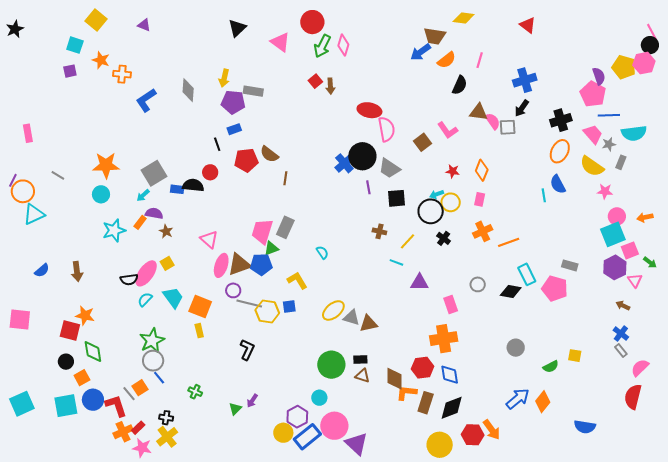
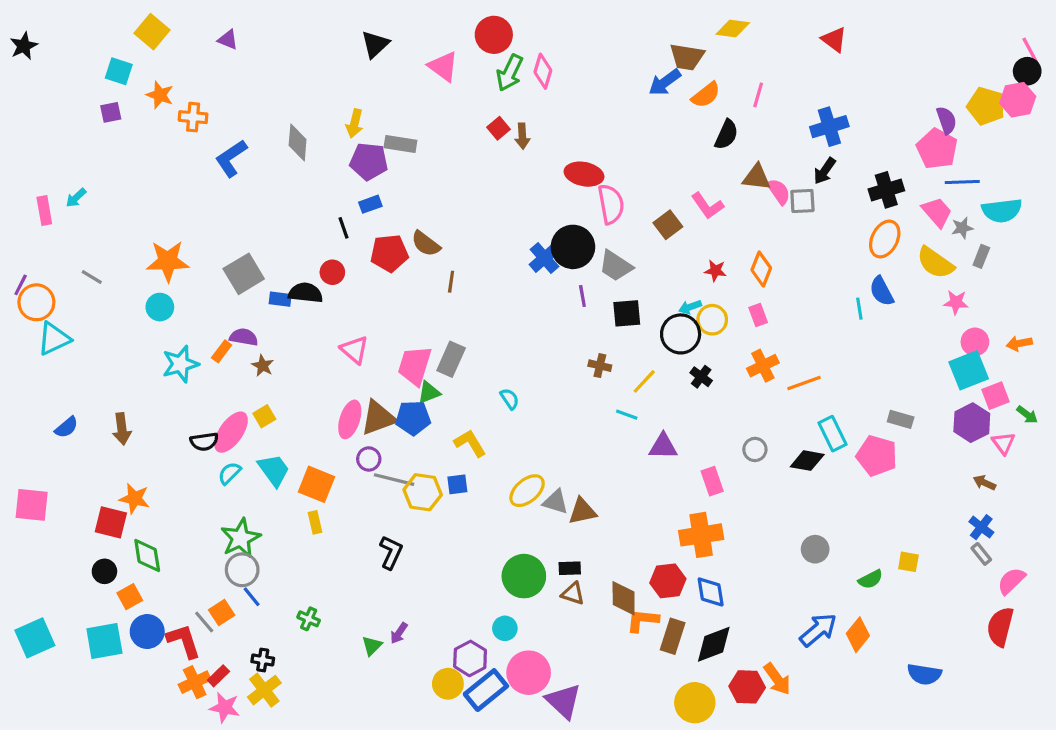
cyan arrow: (143, 195) -> (76, 198), moved
pink rectangle: (480, 199) -> (758, 315), turned -32
pink triangle: (209, 239) -> (355, 350), moved

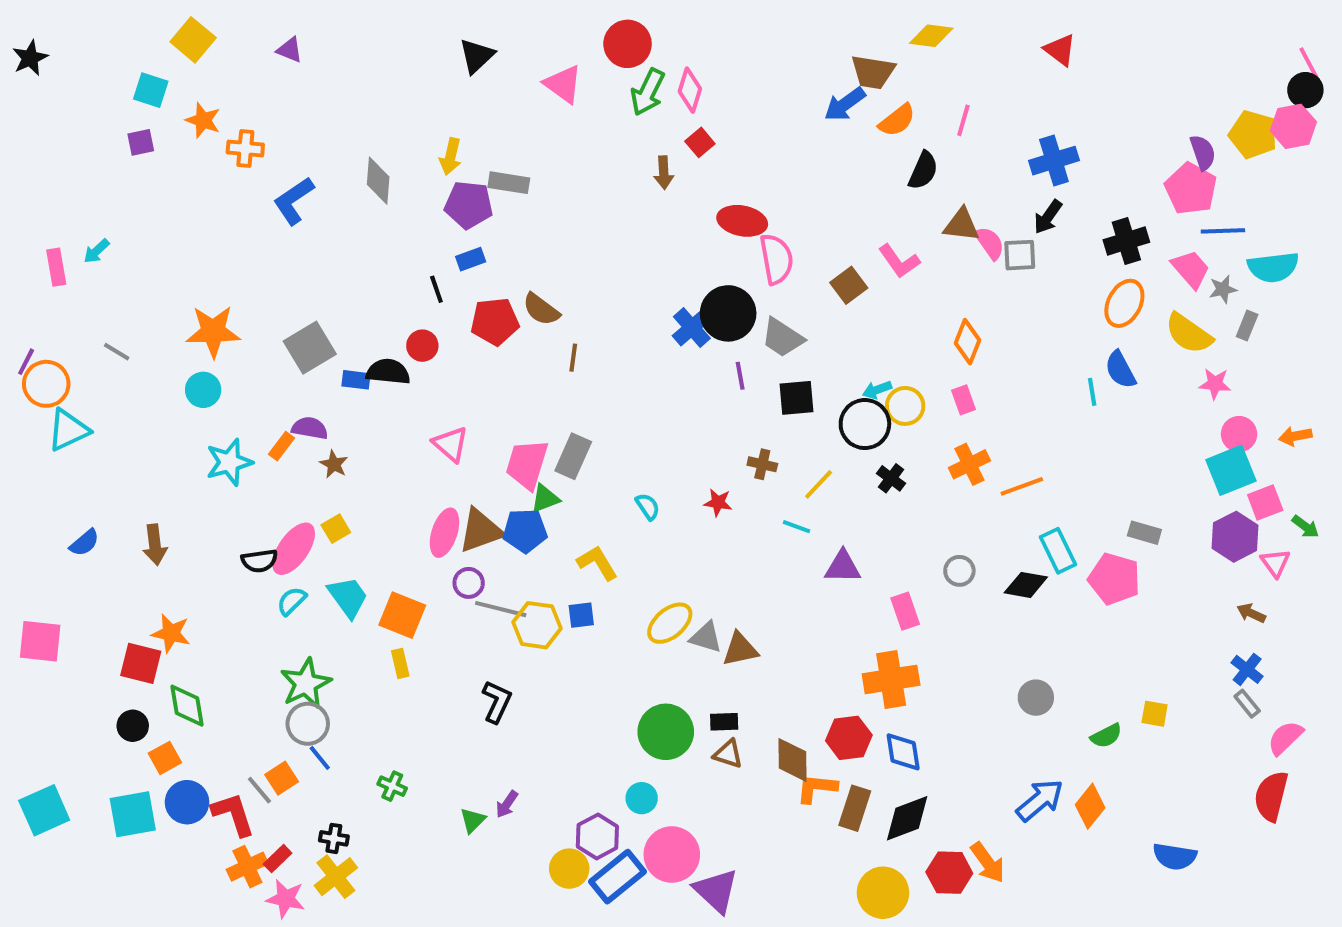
red square: (499, 128) -> (700, 142), moved
red star: (715, 271) -> (718, 502), moved

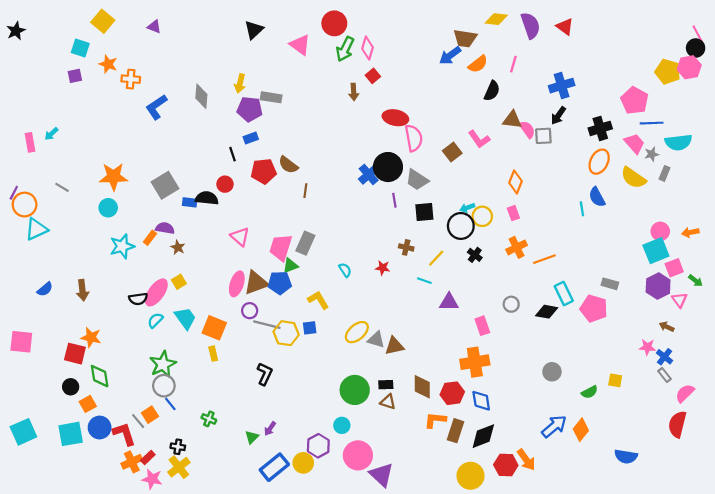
purple semicircle: (1203, 152) -> (531, 26), moved, size x1.4
pink star: (1215, 384) -> (647, 347), moved
brown diamond: (792, 760) -> (422, 387), moved
blue rectangle: (617, 877) -> (274, 467), moved

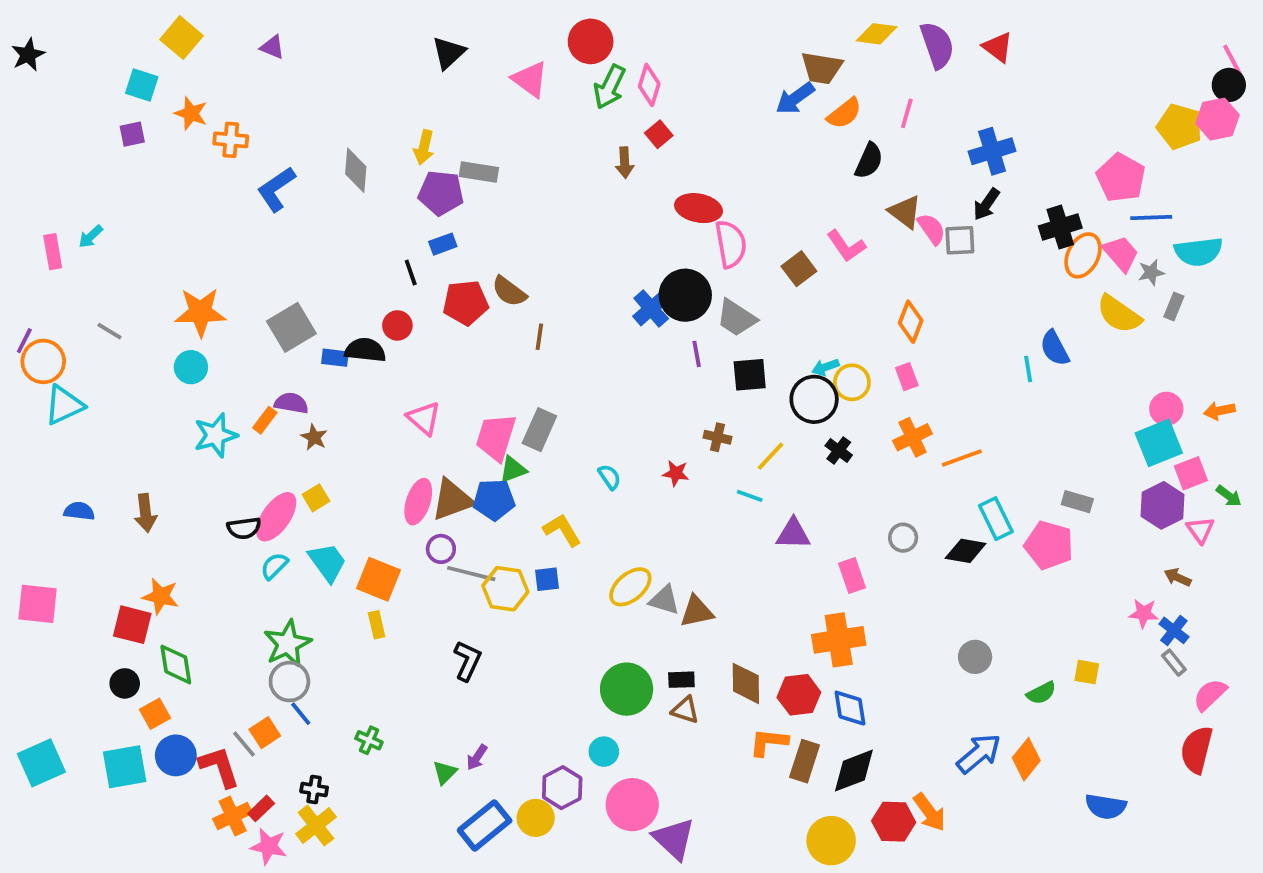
brown triangle: (512, 120) -> (905, 212), turned 30
orange ellipse: (599, 162) -> (1083, 255), moved
blue semicircle: (45, 289) -> (79, 511), turned -133

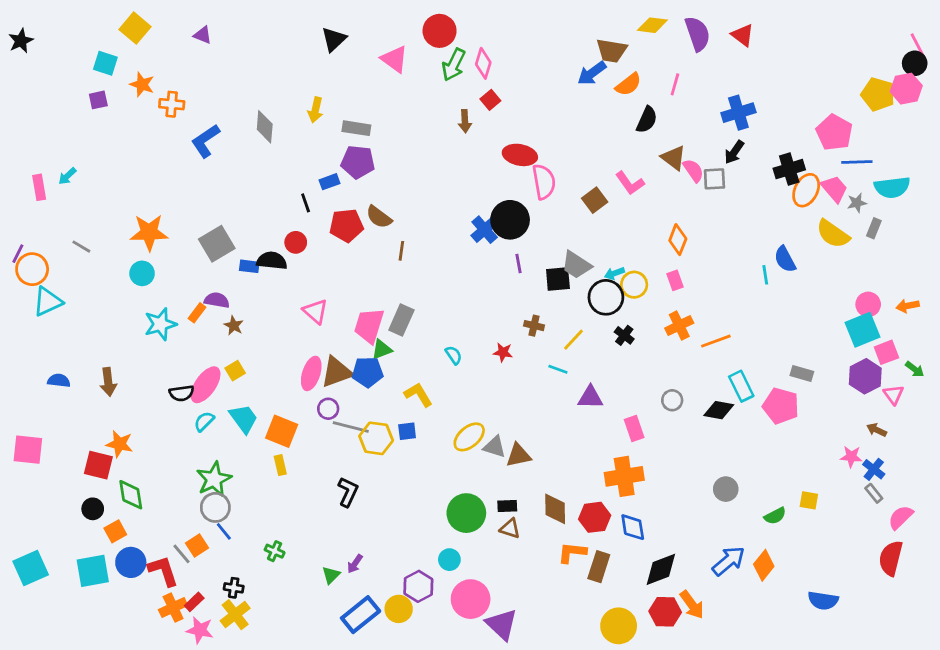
purple pentagon: (441, 193) -> (358, 162), moved
gray trapezoid: (736, 318) -> (576, 265), moved
black diamond: (854, 771) -> (661, 569), moved

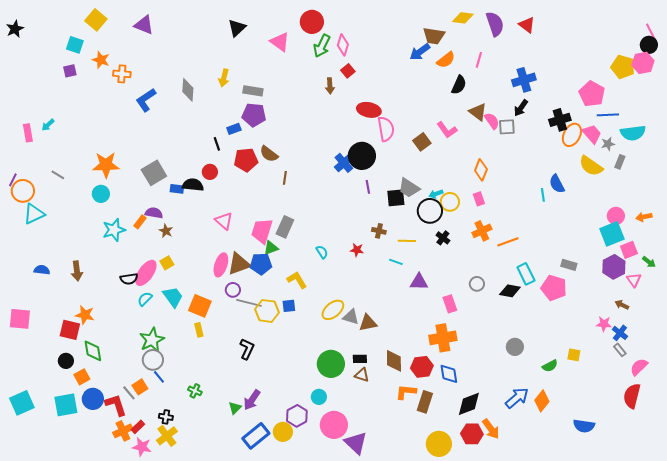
purple triangle: (203, 35) -> (144, 25), size x1.5
yellow line: (573, 340) -> (407, 241), turned 48
purple arrow: (355, 564) -> (252, 400), size x1.5

